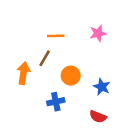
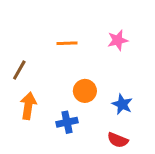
brown line: (45, 58) -> (19, 70), moved
orange arrow: (23, 73) -> (28, 106), moved

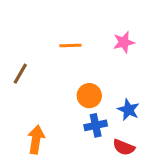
orange arrow: (28, 106) -> (36, 139), moved
blue cross: (67, 122) -> (96, 125), moved

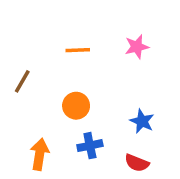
orange circle: (89, 96) -> (76, 106), moved
blue cross: (96, 125) -> (90, 146), moved

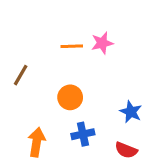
pink star: (137, 47) -> (102, 43), moved

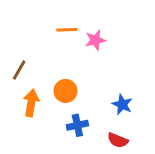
orange line: (72, 46) -> (67, 30), moved
orange arrow: (37, 142) -> (31, 103), moved

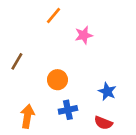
orange line: (67, 30) -> (54, 16), moved, turned -48
orange arrow: (31, 103) -> (27, 116), moved

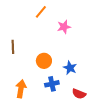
brown line: (17, 61) -> (13, 47), turned -32
blue star: (107, 91) -> (70, 68), moved

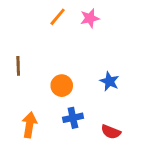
pink star: (64, 27) -> (90, 18), moved
blue star: (70, 68) -> (109, 81), moved

